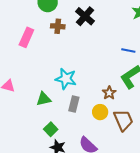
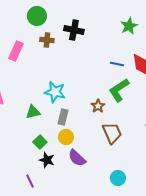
black cross: (85, 16) -> (74, 30), turned -30
yellow circle: (100, 112) -> (66, 137), moved

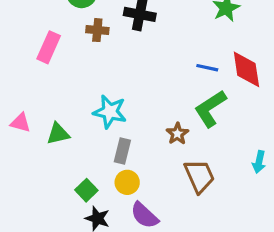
green triangle: (33, 112) -> (58, 134), moved

